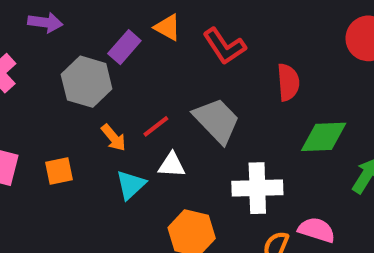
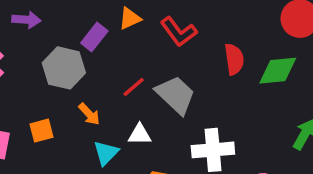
orange triangle: (168, 27) -> (130, 18), turned -50
red line: (156, 126) -> (134, 87), moved
green diamond: (324, 137) -> (278, 71), moved
orange square: (59, 171) -> (42, 131), moved

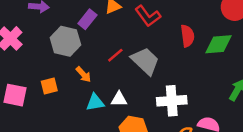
white triangle: (140, 134) -> (119, 99), moved
cyan triangle: (106, 153) -> (95, 102), turned 36

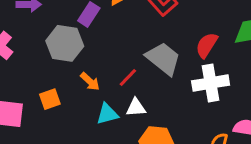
red semicircle: (187, 36) -> (207, 45), moved, turned -135
red line: (115, 55) -> (128, 78), moved
white cross: (172, 101) -> (211, 83), moved

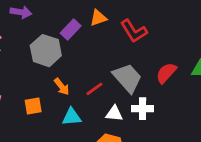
white cross: (211, 83) -> (143, 109), moved, size x0.7
orange square: (50, 99) -> (33, 106), moved
white triangle: (136, 108) -> (114, 113), moved

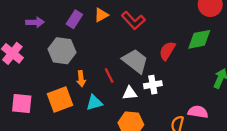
purple rectangle: (71, 29) -> (74, 19), moved
orange arrow: (62, 87) -> (81, 79), turned 42
red line: (94, 89) -> (109, 75), turned -70
orange square: (33, 106) -> (60, 100), size x1.6

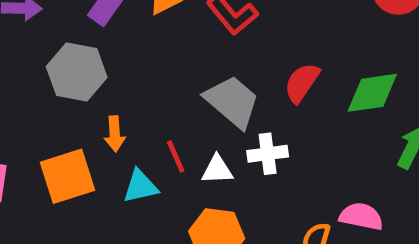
green diamond: (199, 39) -> (372, 93), moved
red line: (109, 75) -> (176, 156), moved

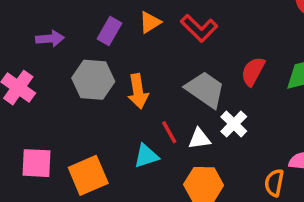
orange arrow: (115, 134) -> (138, 91), moved, size x1.4
white cross: (268, 154) -> (234, 124), turned -32
orange square: (67, 176) -> (88, 175), moved

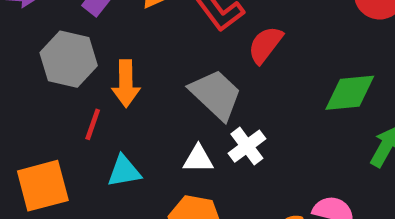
red semicircle: (253, 71) -> (265, 45), moved
red line: (169, 132) -> (93, 124), moved, turned 40

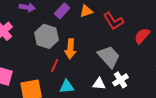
red semicircle: (265, 45) -> (142, 36), moved

